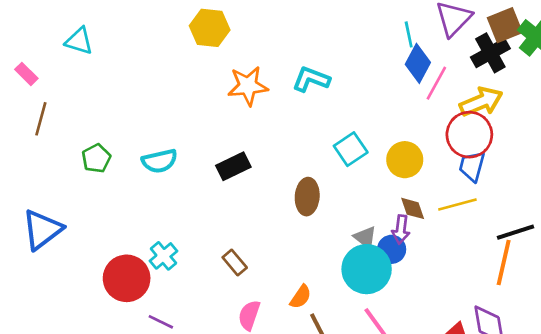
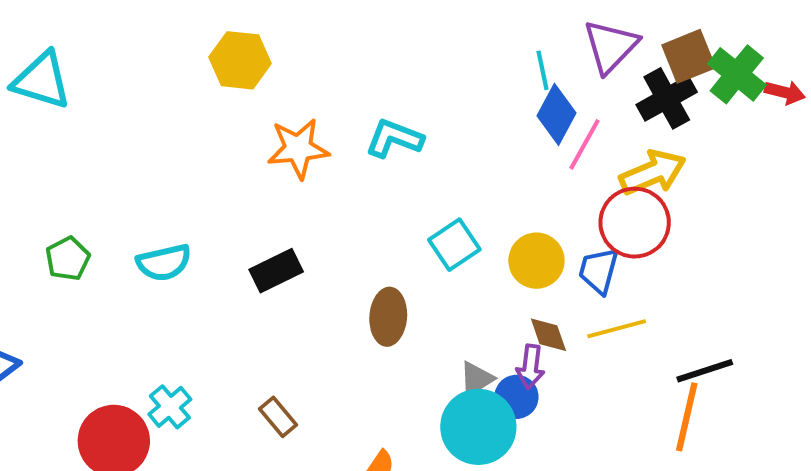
cyan triangle: (79, 41) -> (42, 80), size x1.4
blue trapezoid: (472, 166) -> (599, 271), moved
gray triangle: (365, 237) -> (476, 379), turned 50

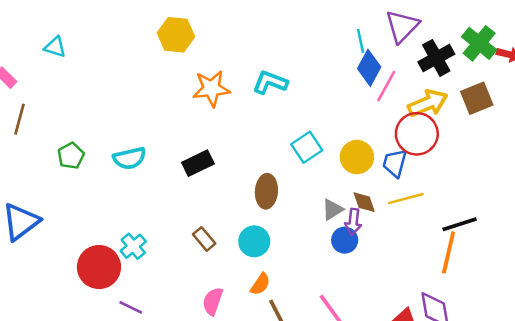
brown square: (689, 56) -> (477, 98), moved
cyan triangle: (42, 80) -> (55, 47), size x0.6
gray triangle: (476, 379) -> (332, 210), moved
brown rectangle: (278, 417) -> (204, 239), moved
cyan circle: (478, 427) -> (254, 241), moved, size x0.7

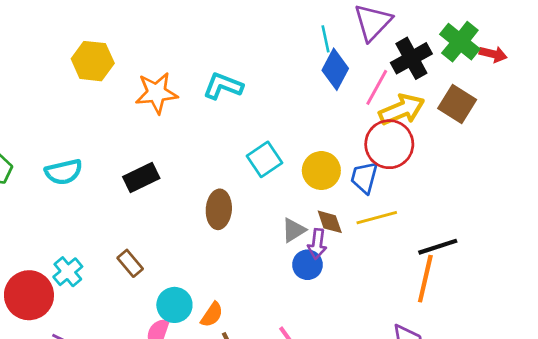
yellow hexagon: (176, 35) -> (93, 61), moved
pink line: (386, 86) -> (377, 87), moved
brown square: (477, 98) -> (457, 104), turned -36
brown rectangle: (204, 239) -> (130, 263), moved
cyan circle: (254, 241) -> (174, 305), moved

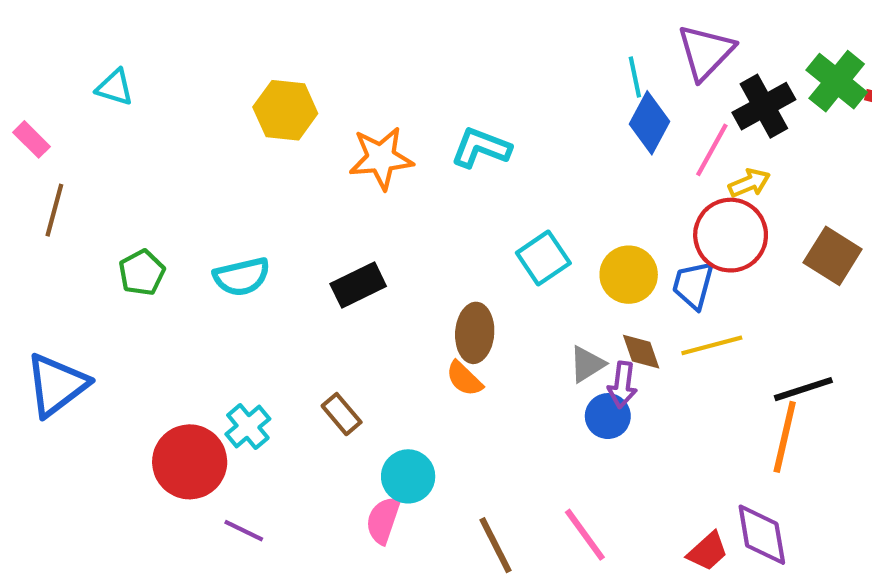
brown square: (457, 104) -> (833, 256), moved
yellow arrow: (402, 110) -> (749, 183), size x0.6
orange semicircle: (212, 315) -> (464, 379), moved, turned 100

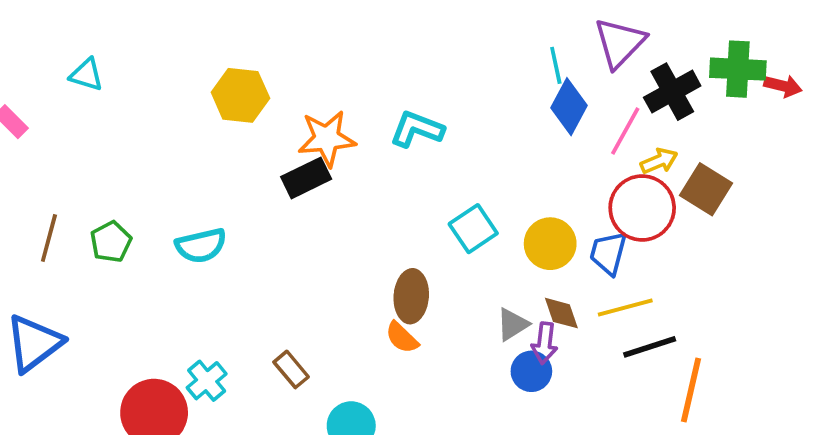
green cross: (837, 81) -> (738, 69), turned -36
brown line: (54, 210) -> (49, 238), moved
brown square: (833, 256) -> (706, 189), moved
black rectangle: (358, 285) -> (306, 178), moved
black line: (803, 389) -> (650, 347), moved

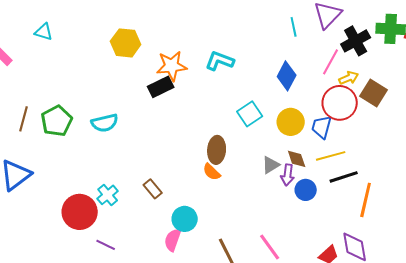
blue diamond: (569, 107) -> (287, 76), moved
green pentagon: (111, 242) -> (57, 121), size x1.4
blue circle: (531, 371) -> (306, 190), moved

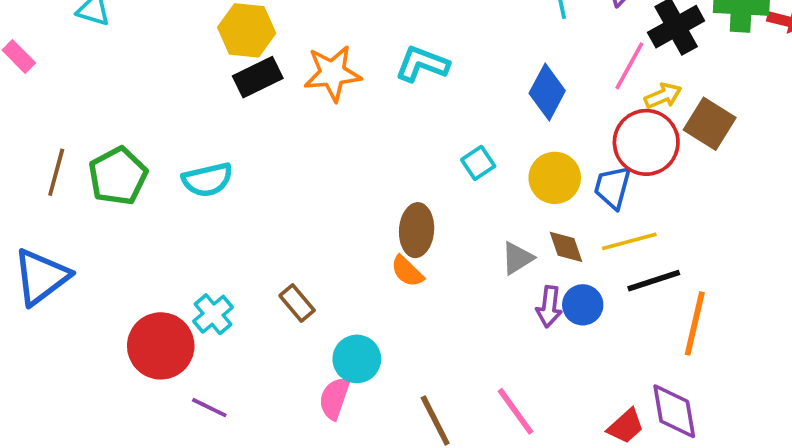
black rectangle: (161, 87) -> (258, 77), moved
cyan square: (250, 114) -> (478, 163), size x0.7
purple arrow: (288, 175) -> (549, 307), moved

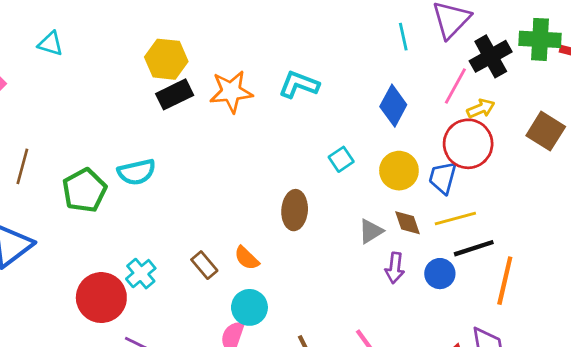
brown square: (710, 124) -> (546, 131), moved
green pentagon: (118, 176) -> (84, 190), moved
orange semicircle: (407, 271) -> (247, 258), moved
blue circle: (583, 305) -> (440, 274), moved

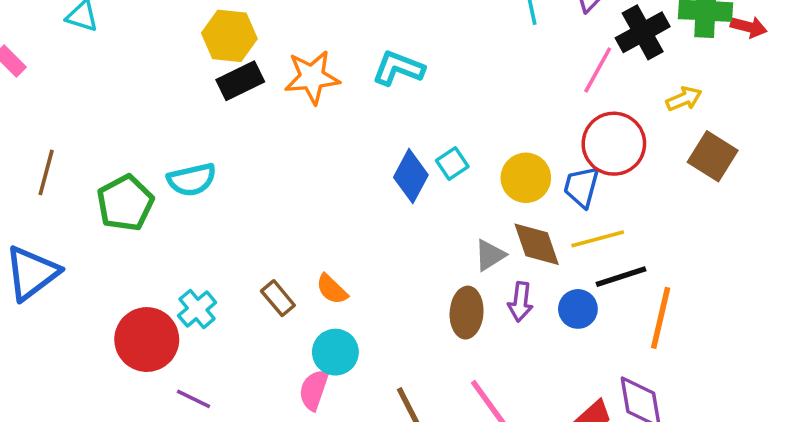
blue diamond: (393, 106) -> (411, 176), moved
yellow arrow: (481, 109) -> (684, 99), moved
brown square: (546, 131) -> (713, 156), moved
brown ellipse: (295, 210) -> (467, 313), moved
brown diamond: (407, 223) -> (537, 244), size x1.4

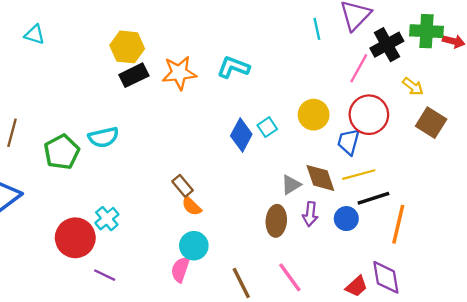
yellow arrow: (684, 99) -> (413, 86), turned 60
yellow circle: (526, 178) -> (314, 115), moved
brown rectangle: (278, 298) -> (183, 186), moved

